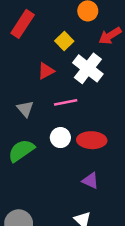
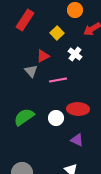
white cross: (88, 68) -> (75, 54), size x0.6
gray triangle: (25, 109) -> (31, 71), moved
white circle: (60, 138) -> (56, 118), moved

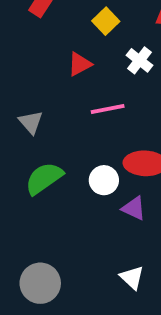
gray triangle: (31, 71) -> (31, 122), moved
purple triangle: (77, 140) -> (134, 208), moved

